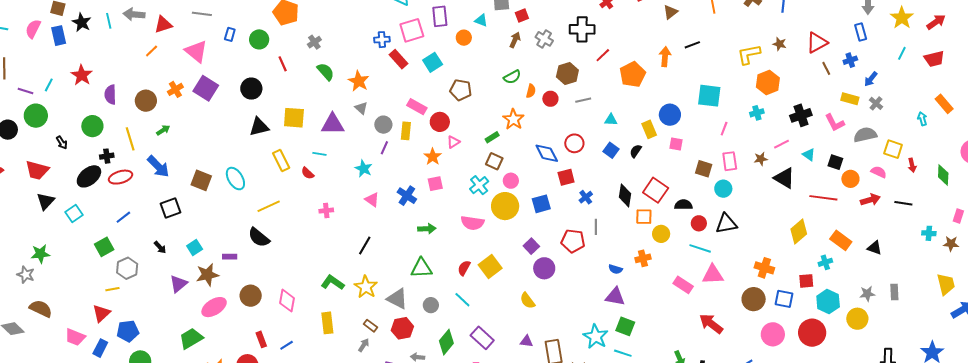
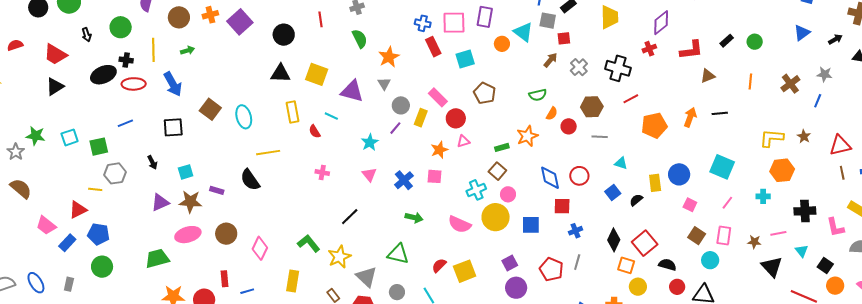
cyan triangle: (481, 20) -> (523, 32), size x1.5
pink square: (676, 144) -> (690, 205), moved
cyan square: (74, 214) -> (70, 137), moved

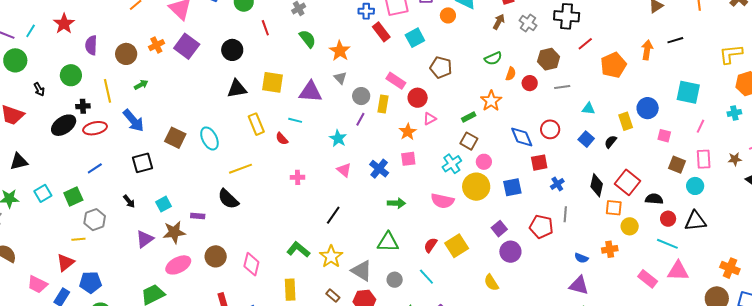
black triangle: (55, 87) -> (19, 162), moved, turned 30

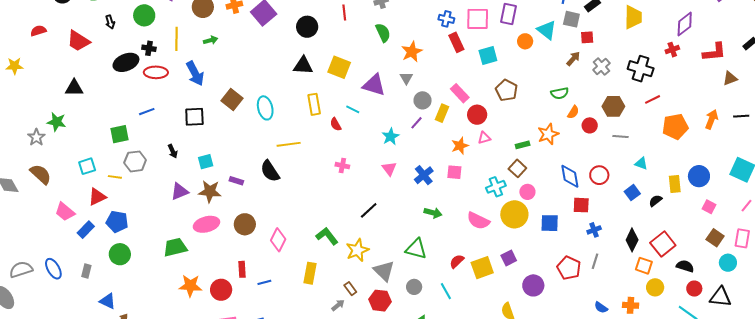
cyan square: (43, 193) -> (87, 166), moved
purple square: (499, 229) -> (509, 258), moved

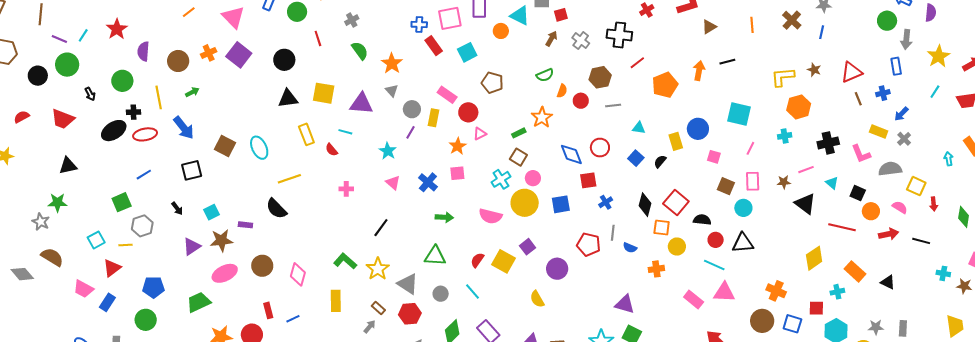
blue pentagon: (117, 222) -> (153, 287), moved
yellow square: (482, 268) -> (504, 261), turned -30
blue semicircle: (601, 307) -> (630, 248), moved

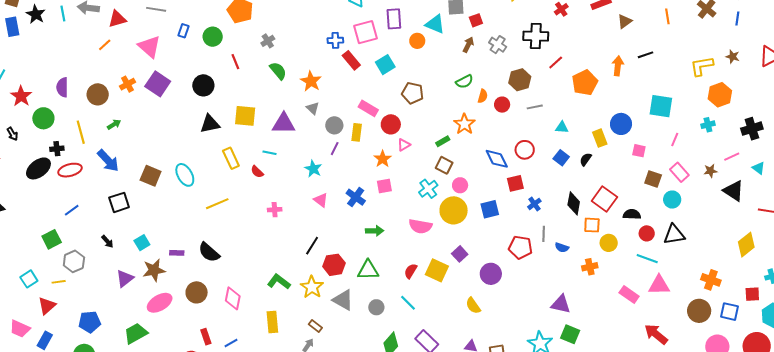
red star: (117, 29) -> (21, 96), moved
pink rectangle: (753, 181) -> (679, 172), turned -36
black semicircle: (276, 209) -> (209, 252), moved
red hexagon: (410, 314) -> (334, 265), moved

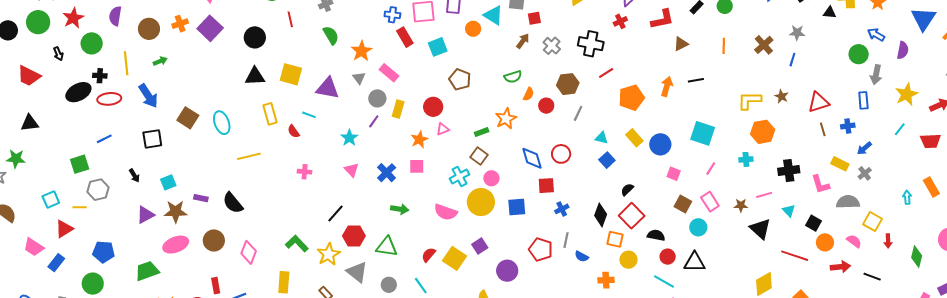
gray line: (535, 107) -> (578, 113), turned -63
pink rectangle: (368, 108) -> (389, 73), moved
yellow rectangle: (600, 138) -> (634, 138), moved, turned -30
blue square: (561, 158) -> (607, 160), moved
black semicircle: (586, 159) -> (627, 190), moved

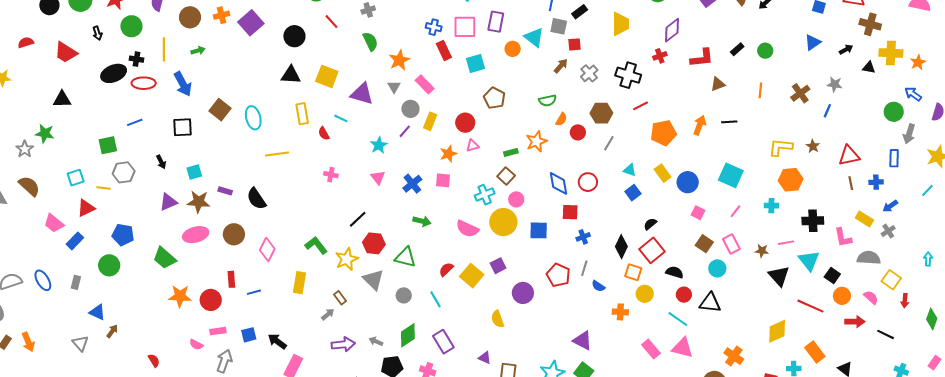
red line: (290, 19) -> (332, 22), turned -35
cyan triangle: (789, 211) -> (809, 261), size x1.6
green trapezoid: (147, 271) -> (164, 258), turned -125

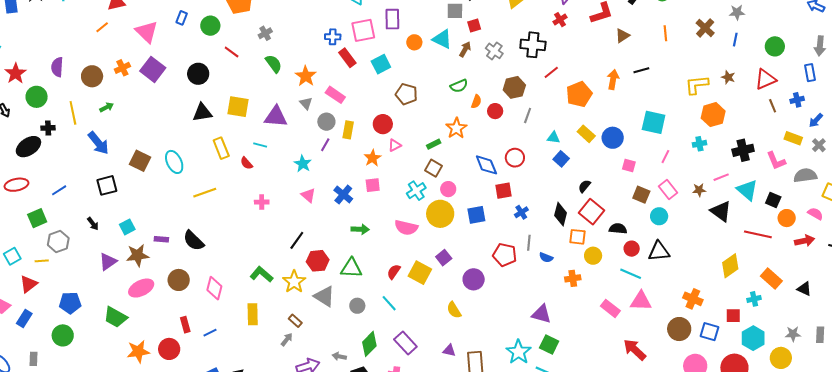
cyan triangle: (534, 37) -> (442, 39), moved
red ellipse: (144, 83) -> (16, 185), moved
green circle: (894, 112) -> (775, 46), moved

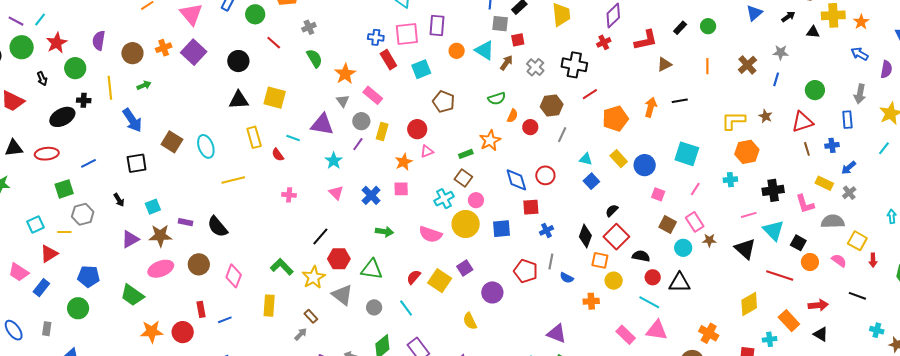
purple triangle: (276, 117) -> (322, 124), moved
brown star: (699, 190) -> (709, 240), moved
red arrow: (805, 241) -> (818, 305), moved

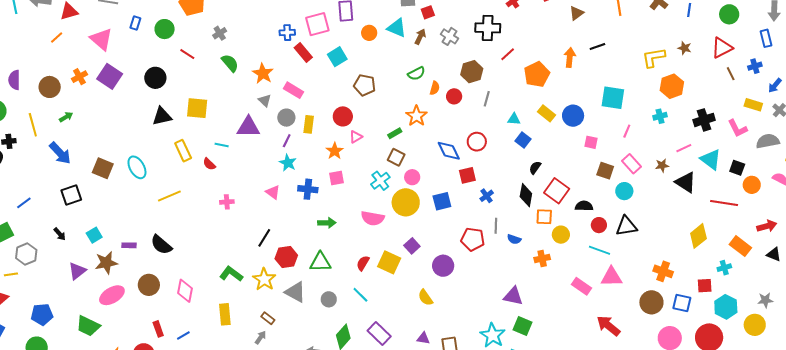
cyan star: (334, 161) -> (288, 163), moved
blue cross: (371, 195) -> (308, 189), turned -30
black semicircle: (612, 211) -> (535, 168), moved
brown star: (709, 240) -> (662, 165), moved

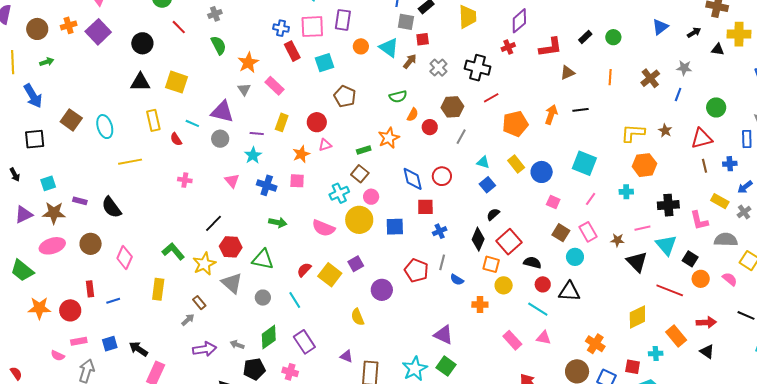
gray circle: (286, 118) -> (220, 139), moved
purple line: (287, 141) -> (257, 134), turned 56
pink triangle: (611, 277) -> (544, 338), size x0.7

